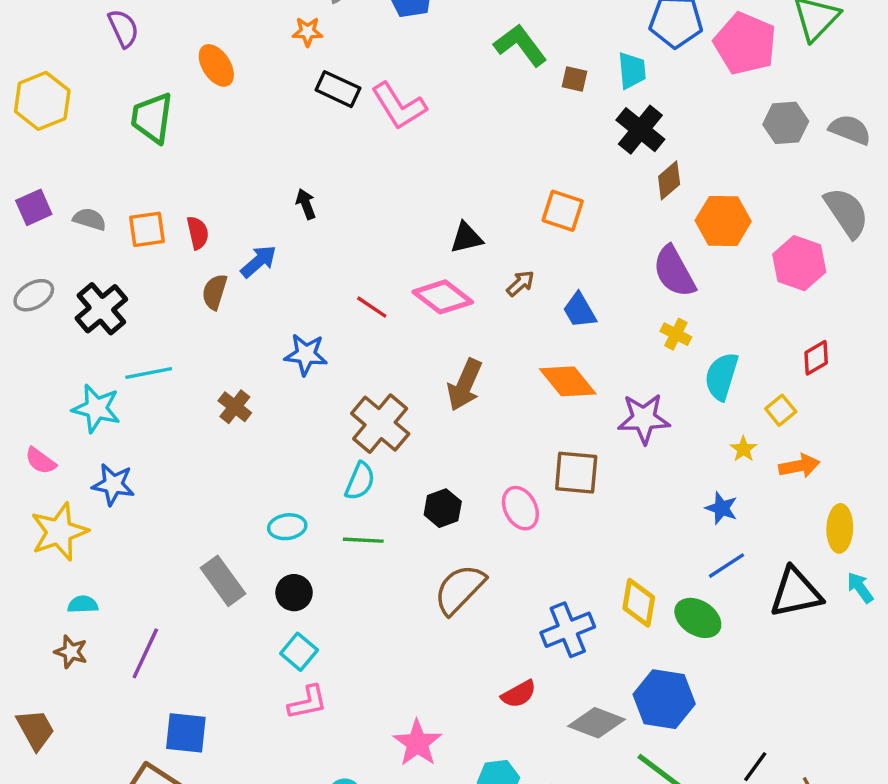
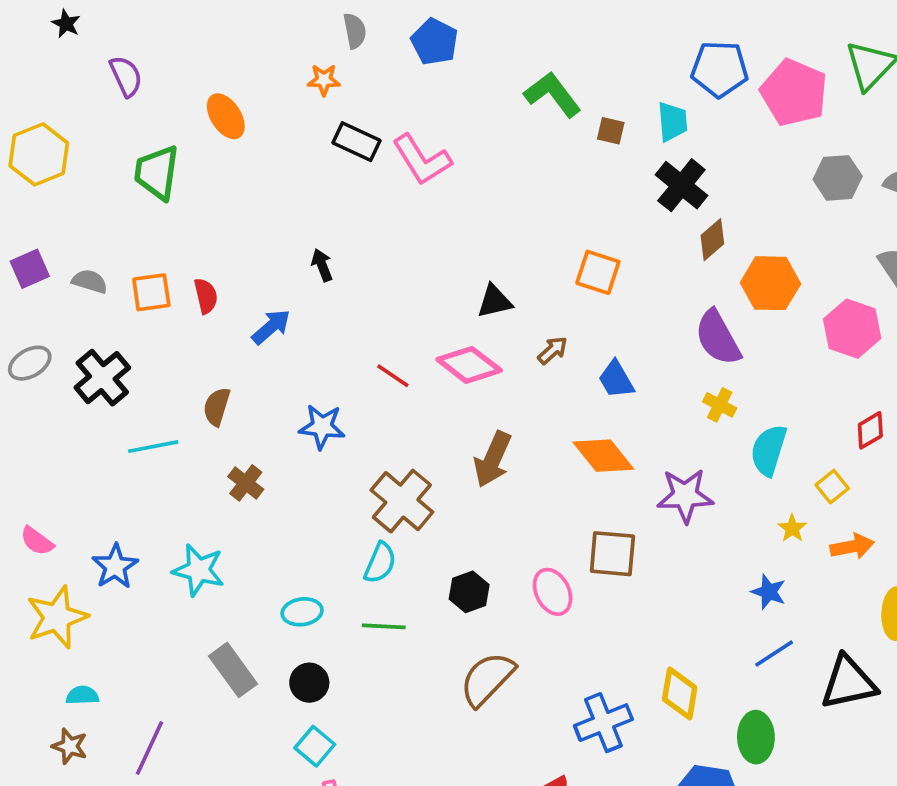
brown semicircle: (215, 292) -> (217, 407), moved
cyan star: (96, 408) -> (199, 570), moved
blue star: (113, 484) -> (115, 566), turned 30
green ellipse: (698, 618) -> (756, 737), moved, turned 57

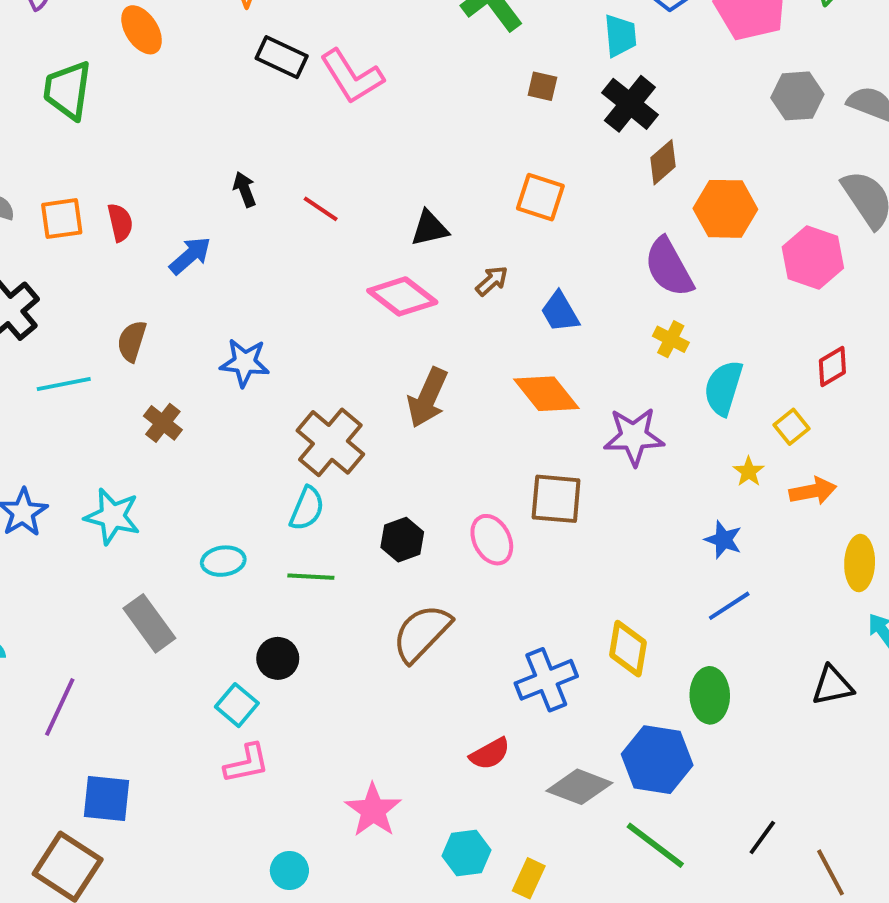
brown square: (611, 131) -> (542, 86), moved
red line: (393, 376) -> (321, 209), moved
black circle: (309, 683) -> (278, 658), moved
black triangle: (849, 683) -> (832, 686), moved, size x0.7

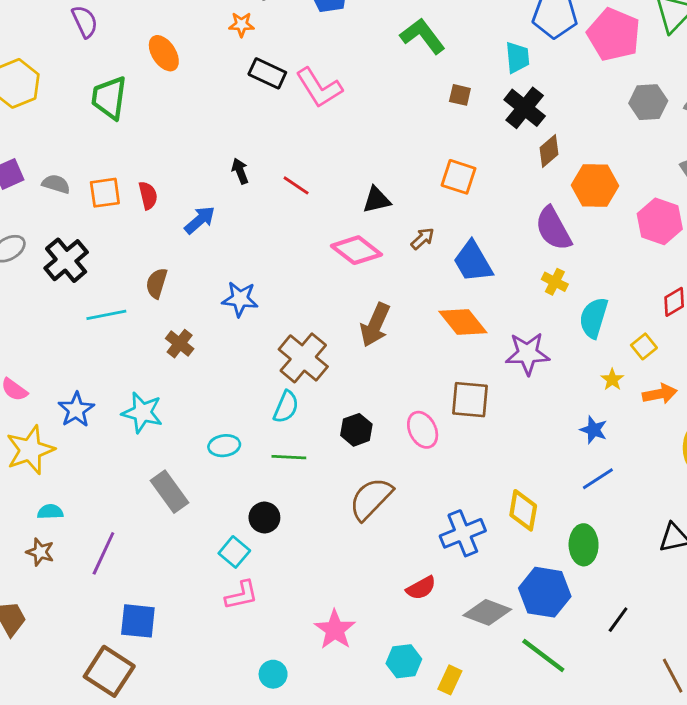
blue trapezoid: (560, 312) -> (473, 262), size x1.4
black line: (762, 837) -> (618, 620), moved

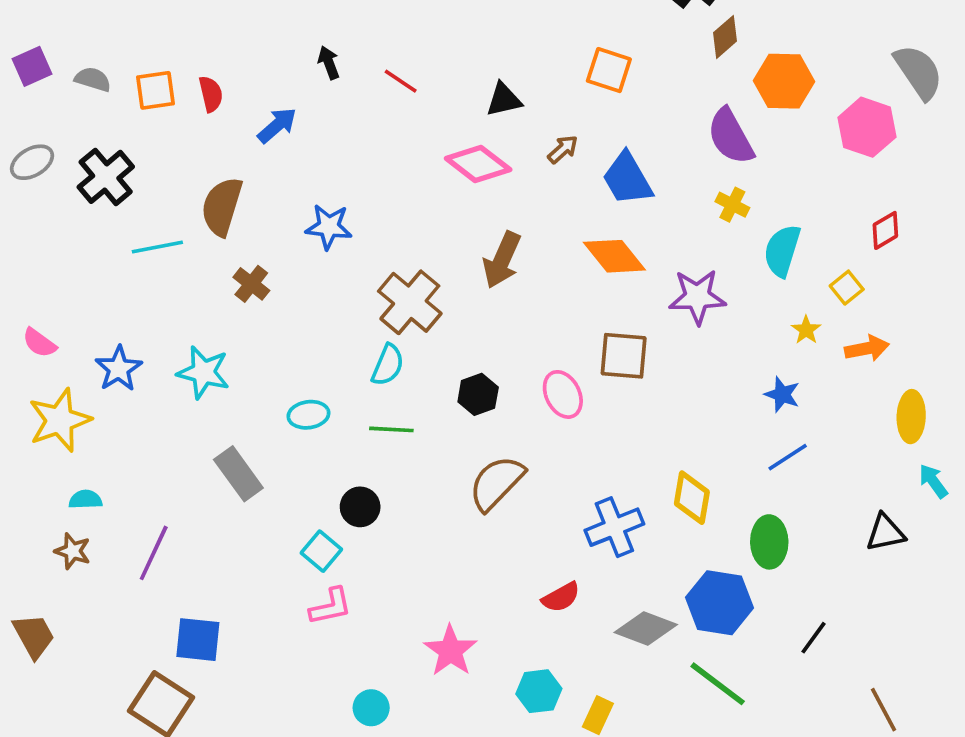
brown semicircle: (157, 283) -> (222, 206), size x1.5

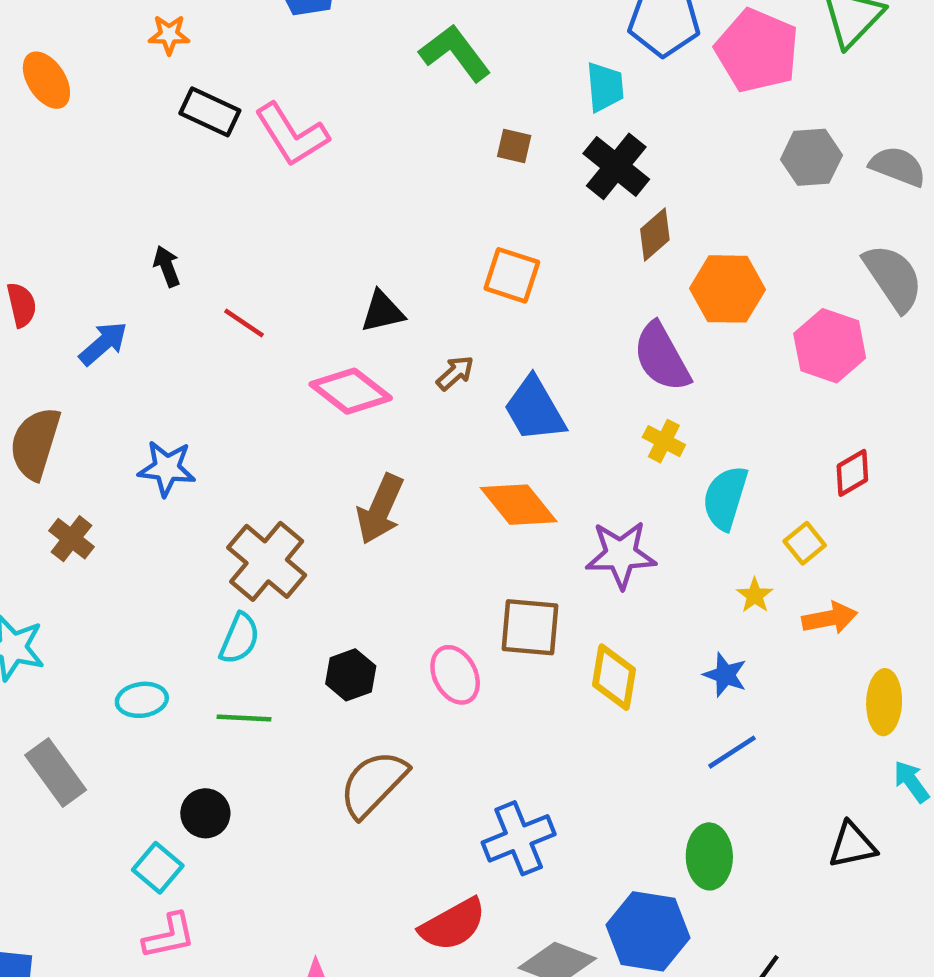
red line: (401, 81) -> (244, 323), moved
yellow diamond: (692, 498) -> (614, 677), moved
red semicircle: (561, 597) -> (453, 925), size x1.4

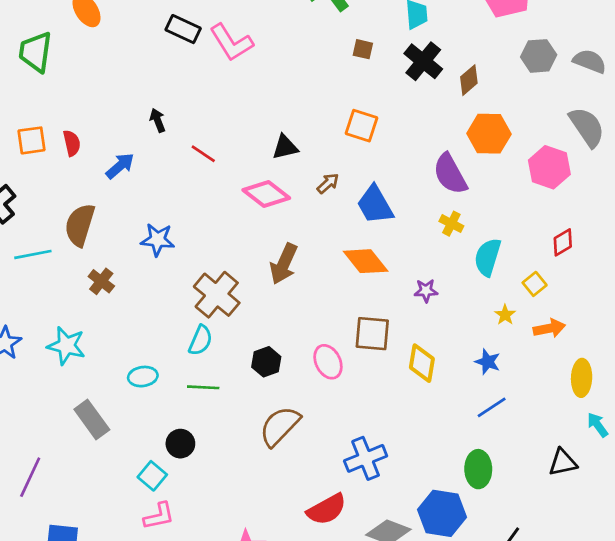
brown diamond: (655, 234) -> (469, 80), moved
purple star: (621, 555) -> (426, 291), size x0.6

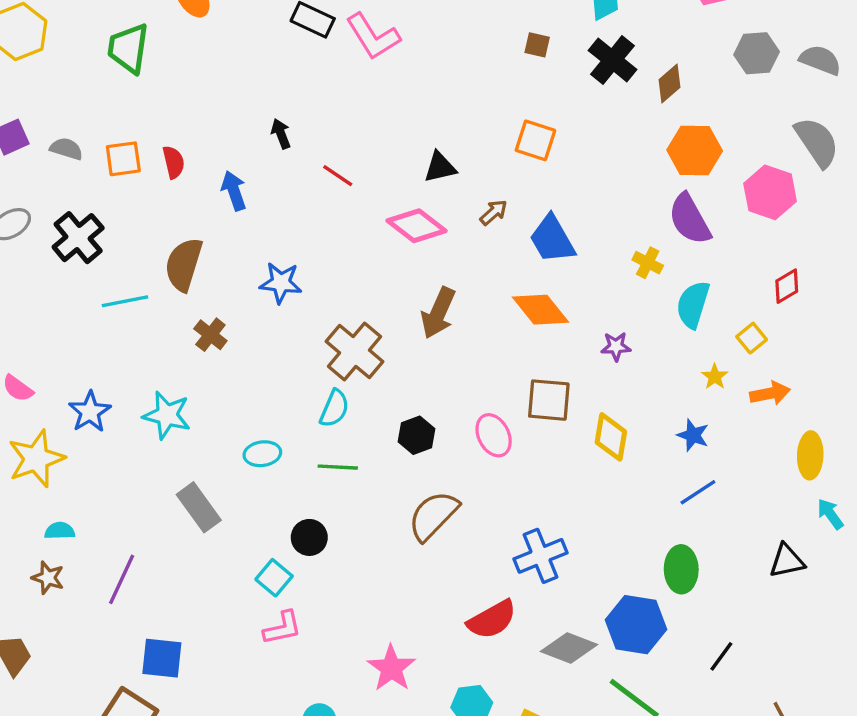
blue arrow: (120, 166) -> (234, 191), turned -68
purple semicircle: (450, 174) -> (690, 219), moved

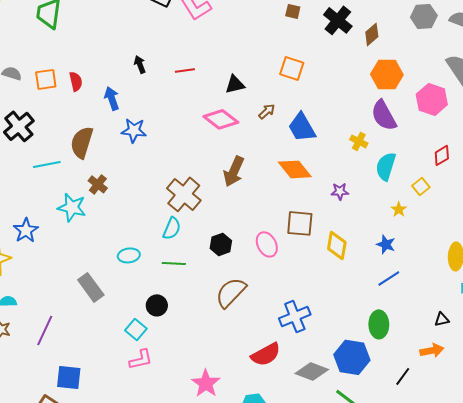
red line: (338, 176) -> (185, 70), moved, turned -42
blue star: (281, 283) -> (134, 130), moved
orange arrow: (770, 393) -> (432, 350), moved
cyan star: (167, 415) -> (72, 207), moved
black triangle: (787, 561) -> (442, 319), size x0.7

